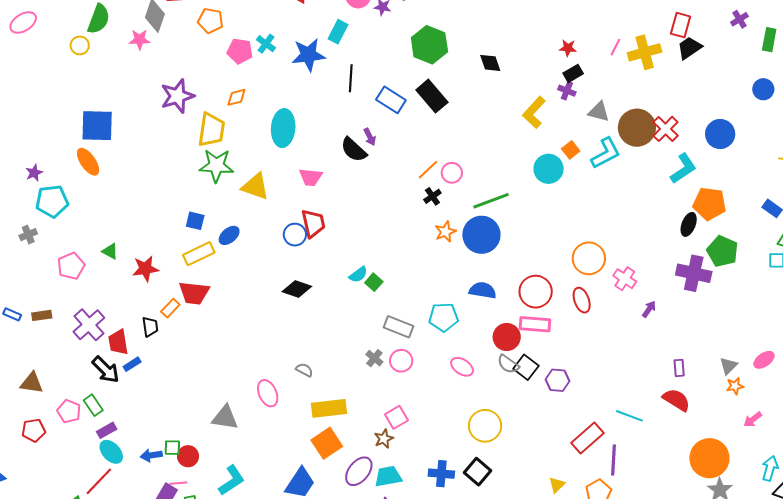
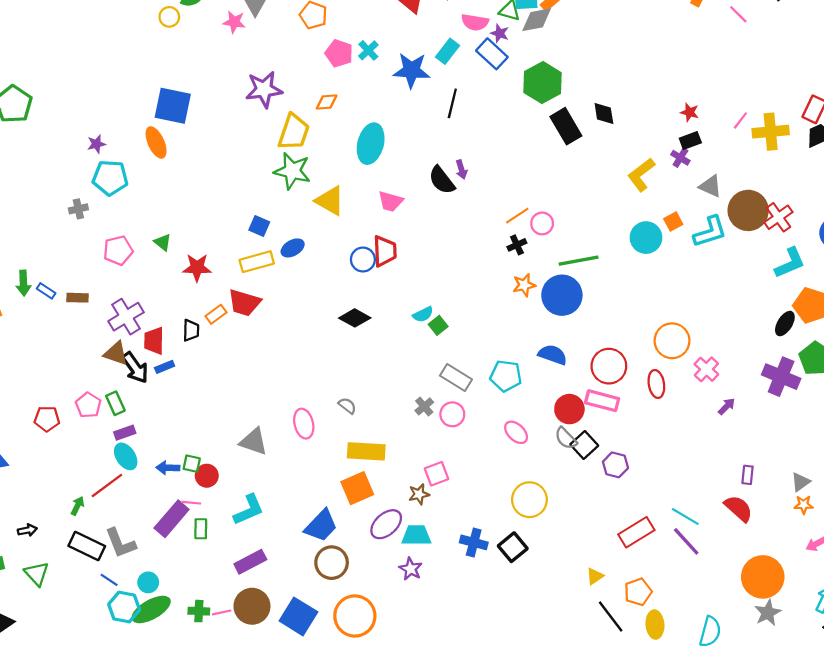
black rectangle: (432, 96) -> (566, 126), moved
blue rectangle: (391, 100) -> (492, 54), moved
brown triangle: (32, 383) -> (116, 353), moved
purple line: (613, 460) -> (686, 541), moved, turned -56

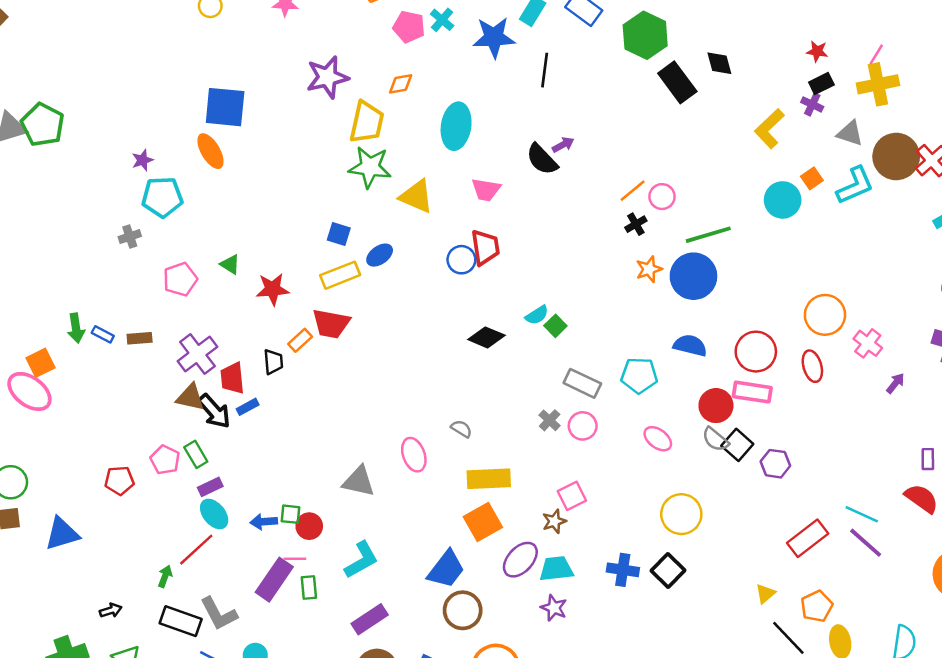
yellow cross: (771, 132) -> (878, 84), moved
purple arrow: (461, 170) -> (563, 145), turned -96
black diamond: (355, 318) -> (486, 337), moved

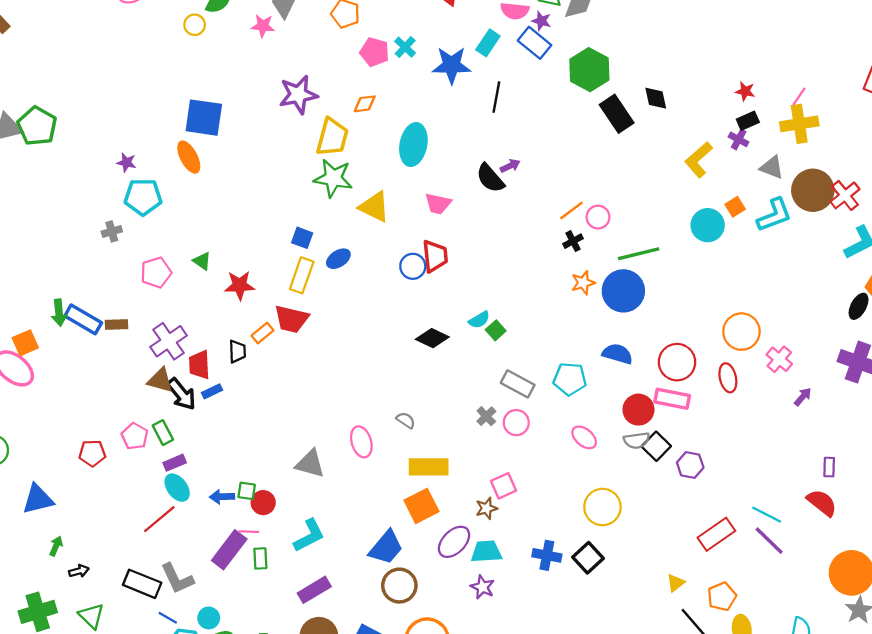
purple star: (142, 160) -> (126, 162), turned 30
yellow rectangle: (340, 275) -> (302, 275), turned -52
blue rectangle: (103, 334) -> (83, 319), size x1.8
gray semicircle: (715, 439) -> (637, 440), turned -50
green arrow: (165, 576) -> (56, 546), moved

